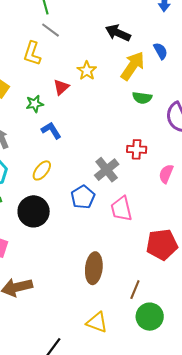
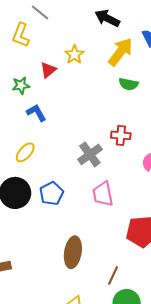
blue pentagon: (83, 197) -> (51, 193), moved

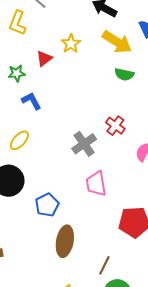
yellow arrow: (120, 52) -> (117, 42), turned 84
red cross: (121, 135) -> (115, 126), turned 30
blue pentagon: (51, 193) -> (47, 205), moved

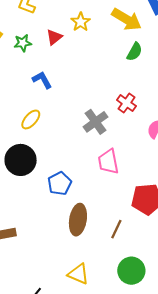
green star: (17, 73) -> (23, 43), moved
green semicircle: (124, 74) -> (134, 52), turned -72
brown line: (104, 265) -> (116, 229), moved

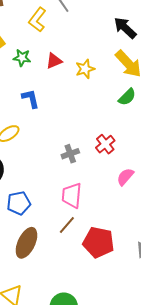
yellow star: (81, 22) -> (85, 69), moved
gray cross: (96, 122) -> (70, 154), size x0.7
brown line: (116, 229) -> (67, 225), moved

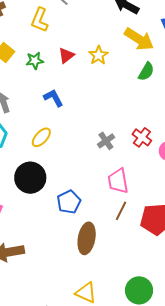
red cross: (105, 144) -> (142, 137), moved

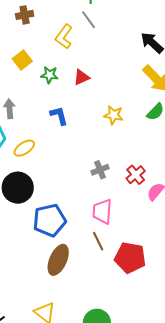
yellow star: (98, 55) -> (114, 115), moved, turned 30
yellow ellipse: (41, 137) -> (24, 148), moved
blue pentagon: (69, 202) -> (50, 220), size x1.4
brown line: (121, 211) -> (98, 241), turned -66

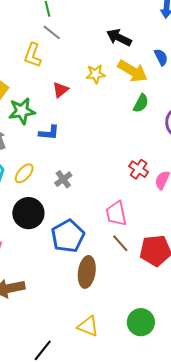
green star: (50, 75) -> (22, 111), moved, size x1.5
yellow star: (114, 115) -> (96, 74), moved
blue L-shape: (59, 116) -> (49, 133), turned 125
gray cross: (100, 170) -> (63, 179), moved

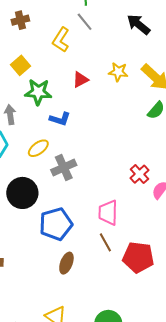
black arrow: (119, 38) -> (139, 24), moved
yellow ellipse: (24, 173) -> (38, 148), moved
gray cross: (63, 179) -> (64, 167), size x1.4
brown ellipse: (87, 272) -> (66, 263), size x0.7

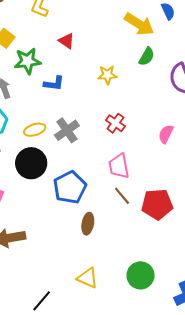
yellow star: (118, 72) -> (107, 75), moved
red triangle: (80, 80) -> (67, 41), turned -48
yellow ellipse: (38, 148) -> (35, 130), moved, turned 30
red cross: (139, 174) -> (115, 123), moved

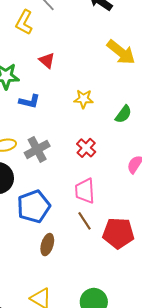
green semicircle: (147, 57) -> (123, 114), moved

